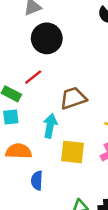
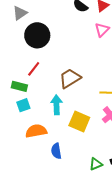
yellow square: (72, 152) -> (79, 121), turned 30

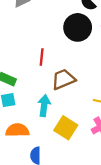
black circle: (37, 35) -> (78, 27), moved
red line: (34, 69) -> (42, 57), moved, turned -42

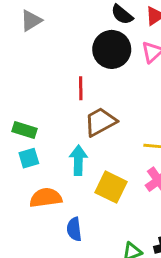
red line: (42, 57) -> (81, 88), moved

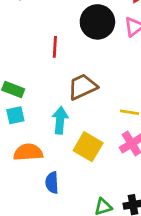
red line: (81, 88) -> (55, 47), moved

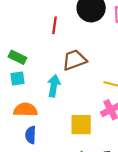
yellow square: (88, 147) -> (81, 125), moved, turned -35
blue semicircle: (52, 183) -> (31, 135), moved

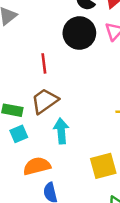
brown trapezoid: (74, 60) -> (45, 101), moved

